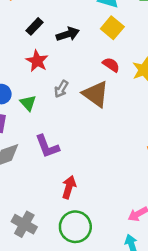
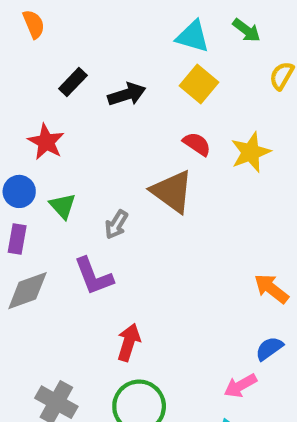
red star: (37, 61) -> (46, 142), moved
gray arrow: (61, 89) -> (116, 225), moved

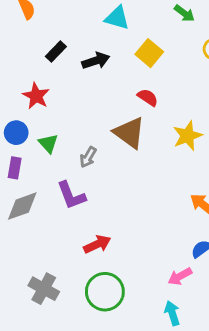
cyan triangle: (193, 37) -> (117, 18), moved
yellow star: (251, 152) -> (187, 136), moved
red arrow: (129, 342) -> (97, 244), turned 48

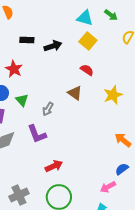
cyan triangle: (117, 18) -> (85, 18), moved
black rectangle: (56, 52) -> (27, 40), turned 48
brown triangle: (129, 133) -> (75, 93), size x0.7
gray cross: (44, 289) -> (19, 195), turned 36

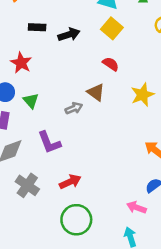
gray arrow: (48, 109) -> (74, 108), moved, turned -144
pink arrow: (108, 187) -> (136, 207), turned 49
gray cross: (19, 195) -> (27, 185), moved, turned -30

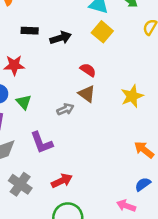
red star: (21, 63) -> (14, 65), turned -30
red semicircle: (111, 64) -> (88, 70), moved

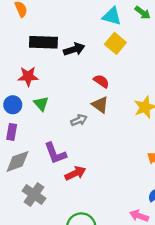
black rectangle: (30, 31) -> (43, 42), size x1.6
green triangle: (24, 102) -> (41, 104), moved
red arrow: (62, 181) -> (75, 173), moved

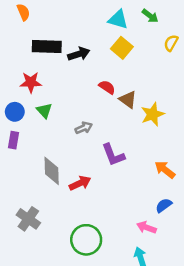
brown triangle: (100, 105) -> (128, 100), moved
purple L-shape: (55, 153) -> (113, 155), moved
gray diamond: (17, 161) -> (52, 171), moved, turned -72
gray cross: (34, 195) -> (28, 219), moved

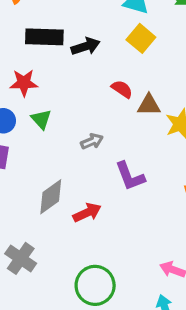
brown triangle: (128, 100) -> (149, 105), turned -36
gray diamond: (52, 171) -> (51, 197), turned 56

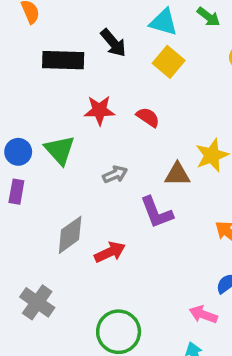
black arrow: (86, 46) -> (113, 43), moved, turned 68
red star: (24, 83) -> (99, 110), moved
brown triangle: (149, 105) -> (177, 174), moved
green triangle: (41, 119) -> (60, 150), size x1.4

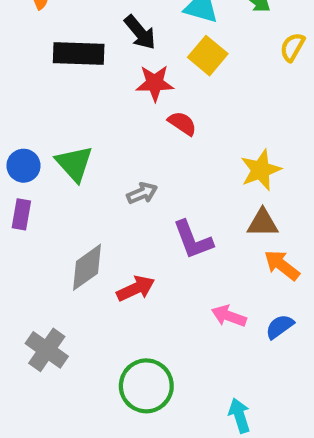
red star: (99, 110) -> (155, 83), moved
brown triangle: (177, 174) -> (263, 223), moved
pink arrow: (203, 314) -> (229, 316), moved

